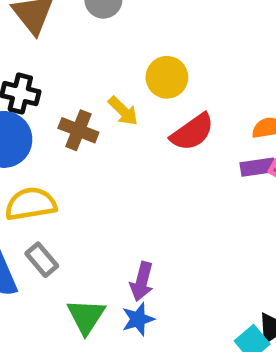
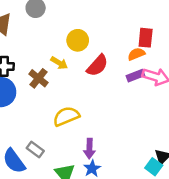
brown cross: (78, 130) -> (38, 78), turned 30
yellow semicircle: (31, 204) -> (66, 116), moved

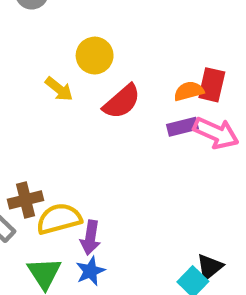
red rectangle: (146, 38) -> (212, 85), moved
brown cross: (38, 78) -> (26, 200), moved, turned 30
yellow semicircle: (66, 116) -> (59, 219), moved

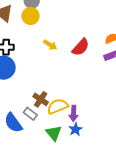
yellow circle: (95, 56) -> (31, 16), moved
brown cross: (26, 200) -> (41, 99), turned -35

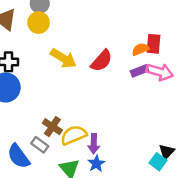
yellow arrow: (50, 45) -> (63, 58), size x1.5

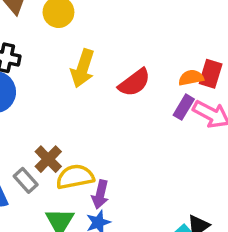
yellow arrow: (63, 58) -> (83, 68), turned 65
purple rectangle: (139, 71) -> (184, 107), turned -49

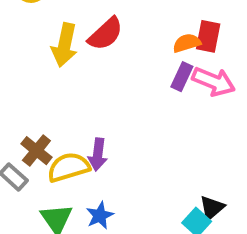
red semicircle: (134, 82) -> (106, 34), moved
purple arrow: (100, 194) -> (98, 154), moved

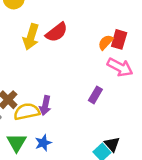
orange semicircle: (187, 43) -> (106, 42), turned -35
purple rectangle: (182, 77) -> (95, 95), moved
black triangle: (212, 208) -> (112, 144), turned -35

